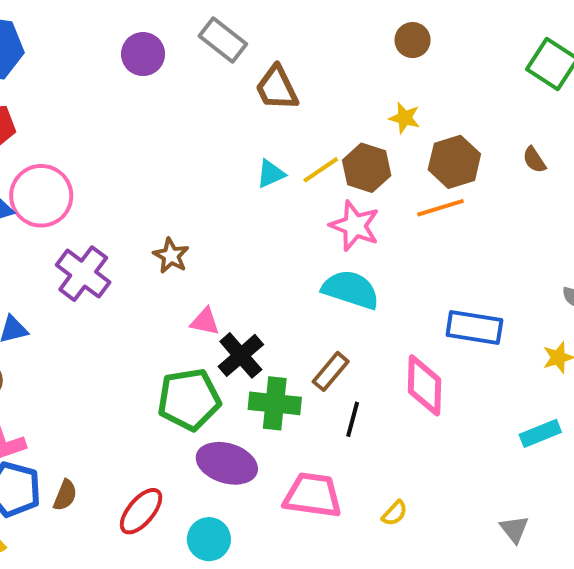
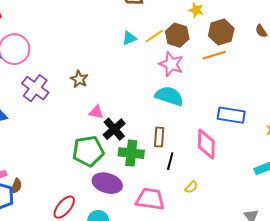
brown rectangle: (331, 371) -> (159, 137), turned -36
brown semicircle: (65, 495) -> (16, 186), moved
yellow semicircle: (395, 513) -> (191, 187), moved

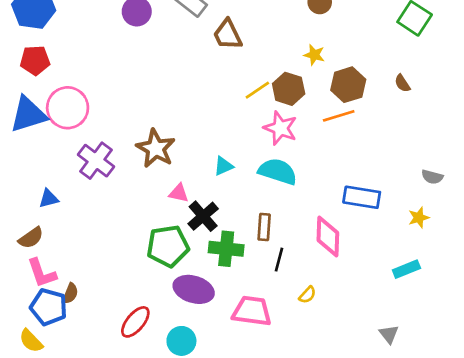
cyan triangle: (129, 38) -> (223, 166), moved
brown star: (79, 79) -> (156, 148), size x1.6

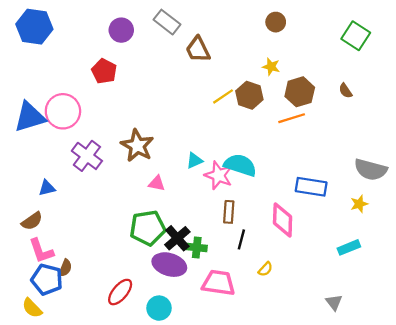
red pentagon: (35, 60) -> (104, 71), moved, turned 30
pink star: (280, 128) -> (218, 175), moved
gray semicircle: (432, 177) -> (371, 170), size x1.8
black cross: (203, 216) -> (177, 238), moved
green cross: (226, 249) -> (197, 247), moved, size x0.7

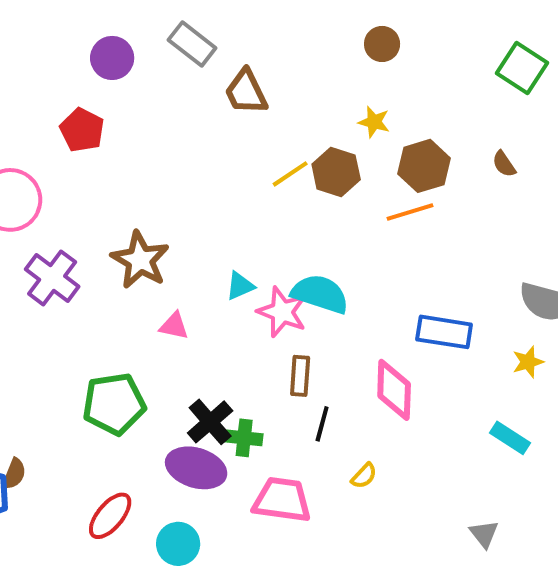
green pentagon: (148, 228) -> (114, 404), moved
cyan rectangle: (349, 247) -> (510, 438), turned 55

